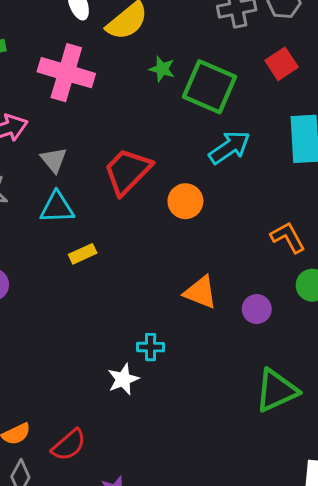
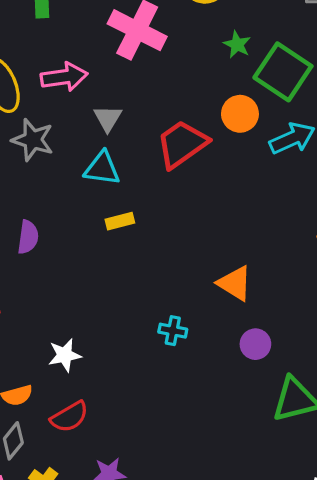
orange circle: (185, 201) -> (240, 114), moved
purple circle: (257, 309) -> (255, 344), moved
white star: (123, 379) -> (65, 355), moved

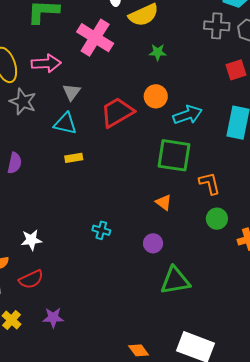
green star: (237, 44) -> (158, 52), turned -30
green square: (283, 72) -> (174, 155), moved, turned -30
orange triangle: (235, 283) -> (164, 202), moved, size x0.7

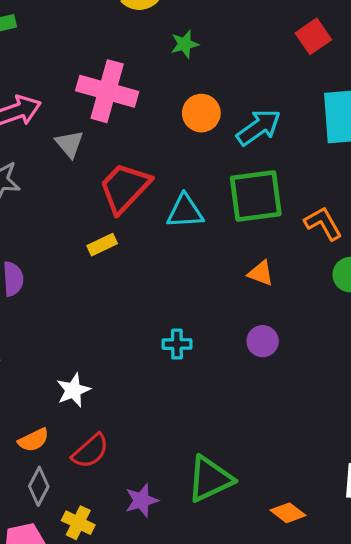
pink cross: (95, 38) -> (107, 91), moved
red trapezoid: (117, 112) -> (125, 188), moved
cyan triangle: (65, 123) -> (185, 211), moved
green triangle: (175, 281) -> (210, 479), moved

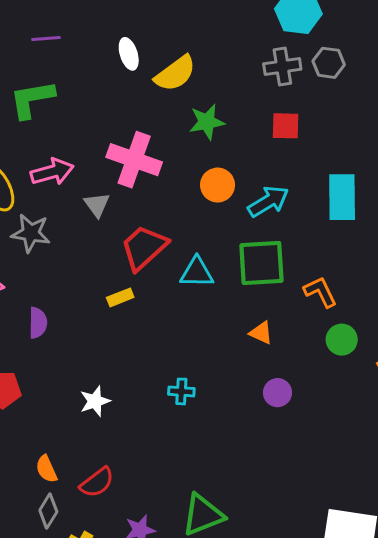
red square: (313, 36) -> (286, 126), moved, turned 32
green star: (185, 44) -> (207, 122), size x1.4
purple circle: (263, 341) -> (277, 393), moved
white star: (73, 390) -> (95, 401), moved
orange semicircle: (34, 440) -> (46, 469), turned 88

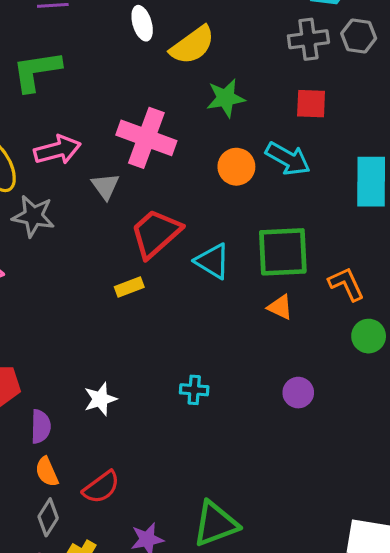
cyan arrow: (268, 201) -> (288, 159), moved, turned 60
cyan triangle: (197, 272) -> (213, 261), turned 30
purple semicircle: (38, 323) -> (41, 427), moved
orange triangle: (261, 333) -> (280, 307), moved

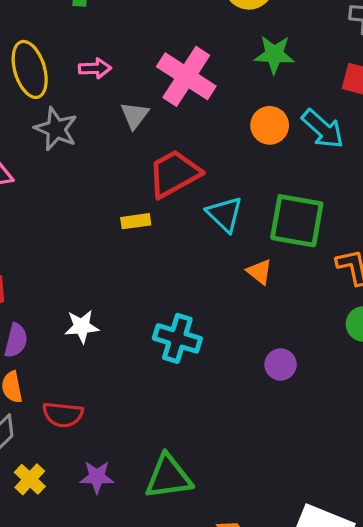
pink arrow: (57, 150) -> (95, 68), size x0.7
orange triangle: (280, 307) -> (259, 272), moved
cyan cross: (194, 390) -> (177, 338), size x1.6
red semicircle: (101, 487) -> (63, 415), turned 30

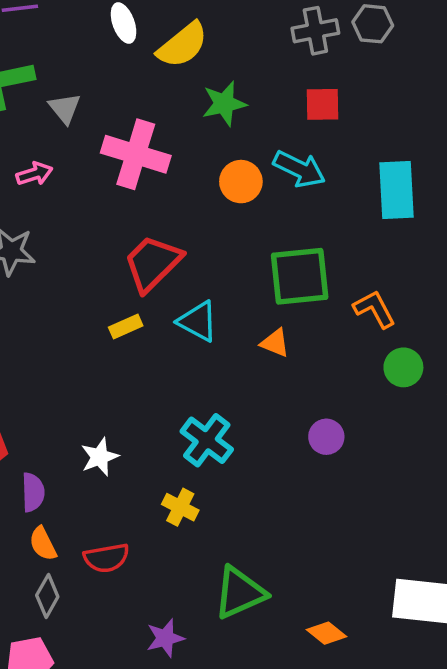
gray triangle: (135, 115) -> (65, 108), moved
cyan triangle: (225, 214) -> (198, 321), moved
cyan cross: (177, 338) -> (207, 440), turned 36
purple star: (97, 477) -> (165, 638), moved
yellow cross: (30, 479) -> (180, 507), moved

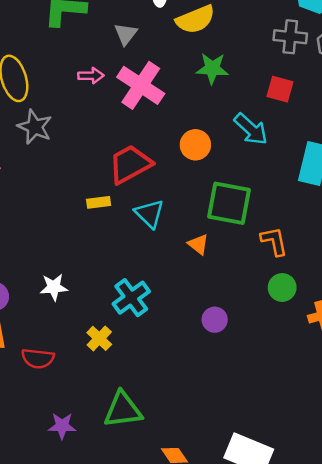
gray triangle: (65, 108) -> (126, 34), moved
pink arrow: (34, 174) -> (91, 76), moved
orange circle: (241, 182) -> (195, 145), moved

